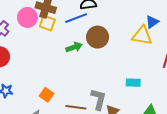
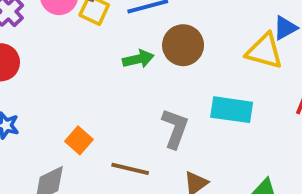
cyan rectangle: (133, 83) -> (232, 110), moved, size x1.5
gray L-shape: (98, 99) -> (175, 128), moved

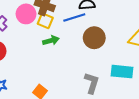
green arrow: (138, 59) -> (51, 40), moved

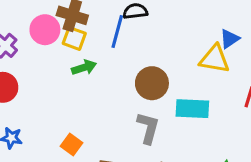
blue line: (74, 18) -> (117, 32), turned -55
brown circle: (94, 38) -> (152, 83), moved

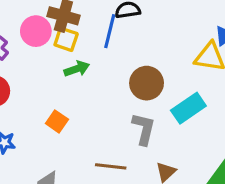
cyan rectangle: (192, 109) -> (188, 108), turned -36
orange square: (72, 145) -> (57, 121), moved

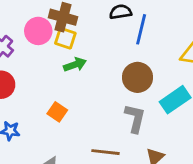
blue line: (110, 31) -> (141, 29), moved

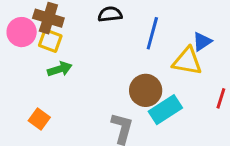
blue line: (141, 29) -> (152, 33), moved
brown circle: (138, 77) -> (146, 90), moved

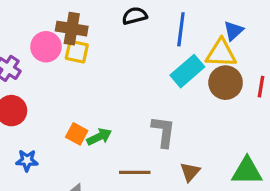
green arrow: (60, 69) -> (99, 137), moved
brown circle: (146, 90) -> (226, 83), moved
cyan rectangle: (165, 110) -> (187, 71), moved

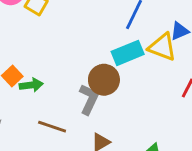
brown circle: (226, 83) -> (104, 80), moved

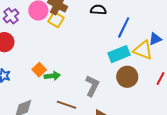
brown circle: (104, 80) -> (127, 77), moved

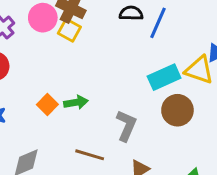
blue line: (124, 27) -> (158, 23), moved
green arrow: (52, 76) -> (76, 102), moved

